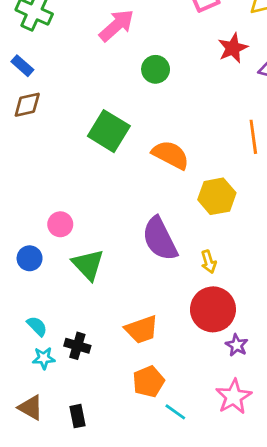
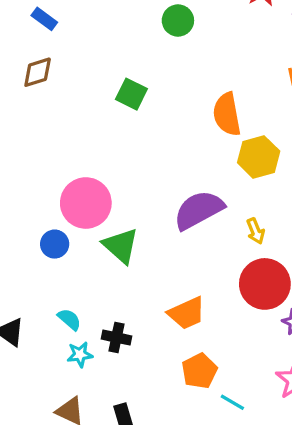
blue rectangle: (22, 66) -> (44, 19), moved
green square: (109, 131) -> (131, 94), size x0.7
orange semicircle: (171, 155) -> (227, 114), moved, turned -123
pink circle: (60, 224) -> (86, 203), size x1.8
purple semicircle: (160, 239) -> (199, 210), turned 93

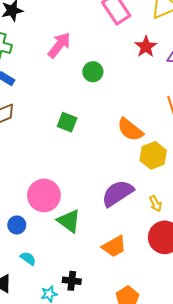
orange semicircle: (227, 114) -> (130, 130), turned -36
blue circle: (55, 244) -> (17, 225), moved
orange trapezoid: (187, 313) -> (114, 246), moved
cyan semicircle: (69, 319) -> (28, 258), moved

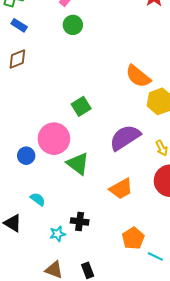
green circle: (93, 72) -> (73, 25), moved
green square: (67, 122) -> (81, 106), moved, turned 36
blue circle: (17, 225) -> (26, 156), moved

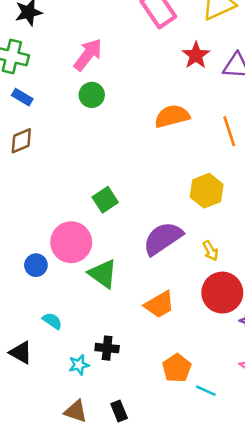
orange semicircle: (138, 76) -> (172, 116), moved, turned 128

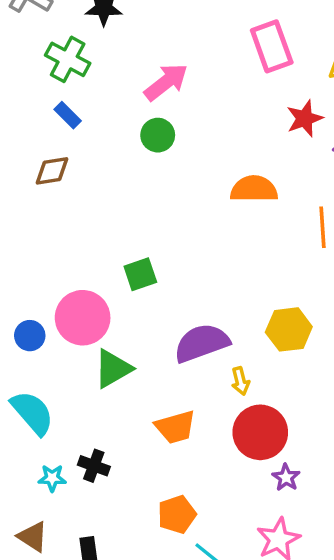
yellow hexagon: (207, 191) -> (289, 329), moved
yellow arrow: (210, 251) -> (241, 381), moved
green triangle: (103, 274) -> (113, 369), turned 40
cyan semicircle: (52, 321) -> (32, 413), size x1.8

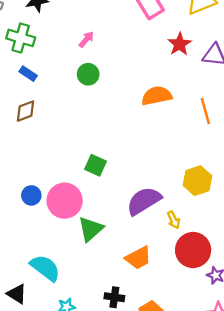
pink arrow: (166, 82) -> (86, 39), size x0.6
green square: (140, 274) -> (96, 165), turned -35
blue circle: (30, 336) -> (31, 195), moved
black cross: (94, 466) -> (114, 297), moved

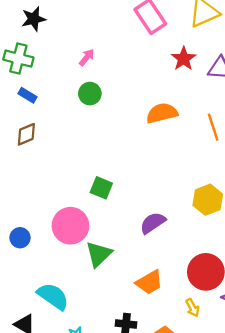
blue circle: (31, 195) -> (20, 238), moved
purple semicircle: (144, 201) -> (153, 223), size x0.7
yellow arrow: (174, 220) -> (192, 308), moved

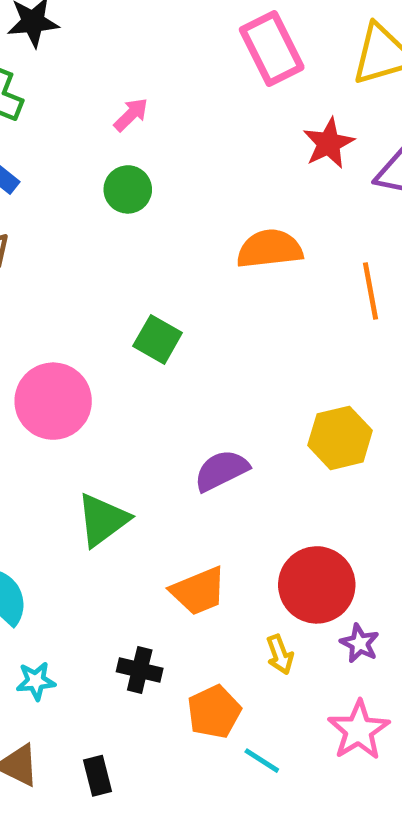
green square: (101, 188) -> (158, 339), moved
pink circle: (70, 226) -> (53, 401), moved

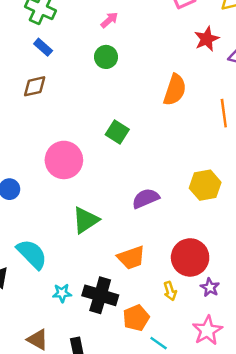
orange semicircle: (270, 249) -> (175, 90), turned 112
black cross: (140, 670) -> (100, 295), size x1.6
cyan star: (36, 681) -> (62, 293), moved

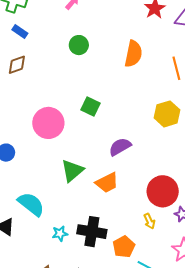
green circle: (106, 57) -> (79, 45), moved
green square: (117, 132) -> (90, 106), moved
yellow hexagon: (205, 185) -> (167, 114), moved
orange trapezoid: (131, 258) -> (107, 183), moved

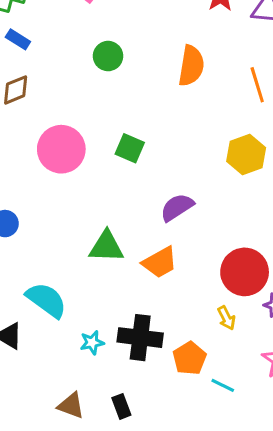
pink circle: (48, 123) -> (61, 149), moved
green triangle: (72, 171) -> (106, 247), turned 45

